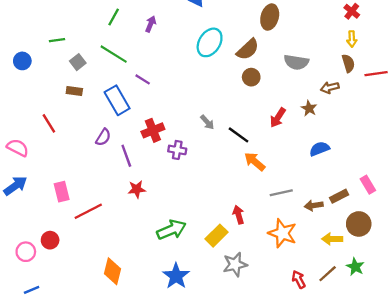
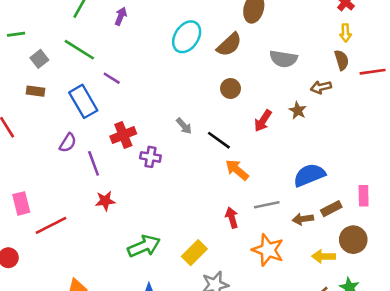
brown circle: (251, 77) -> (231, 88), moved
blue semicircle: (319, 149) -> (309, 175), moved, size x1.4
pink rectangle: (368, 185) -> (364, 196), turned 30
red arrow: (238, 215) -> (232, 218), moved

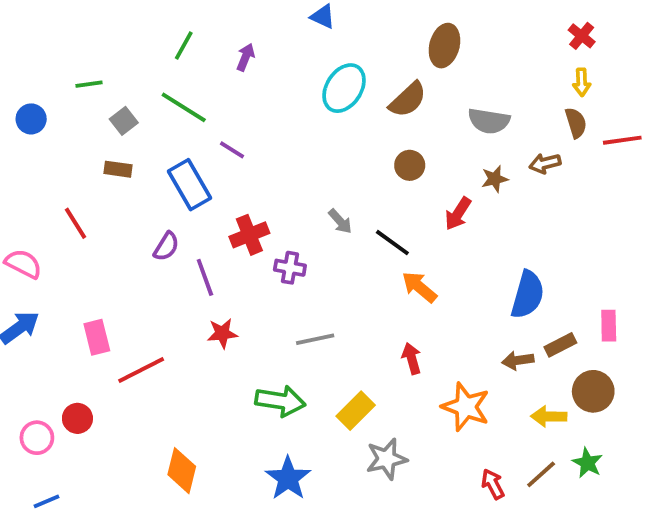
brown star: (298, 110) -> (495, 179), moved, turned 30
blue semicircle: (309, 175) -> (528, 295), turned 128
gray line: (267, 205) -> (315, 339), moved
green arrow: (144, 246) -> (280, 401), turned 32

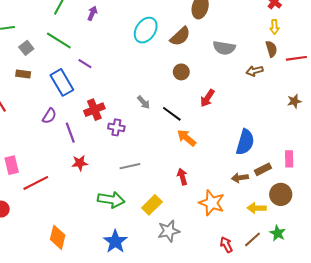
brown star: (495, 179) -> (294, 101), moved

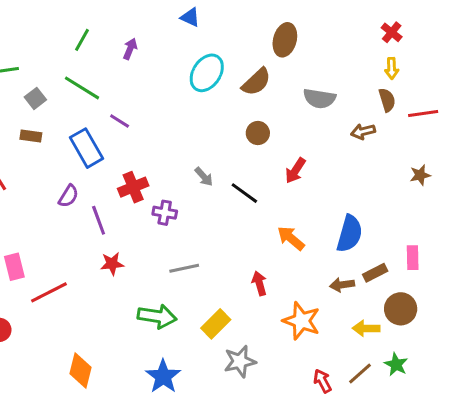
orange arrow: (187, 138) -> (291, 238), moved

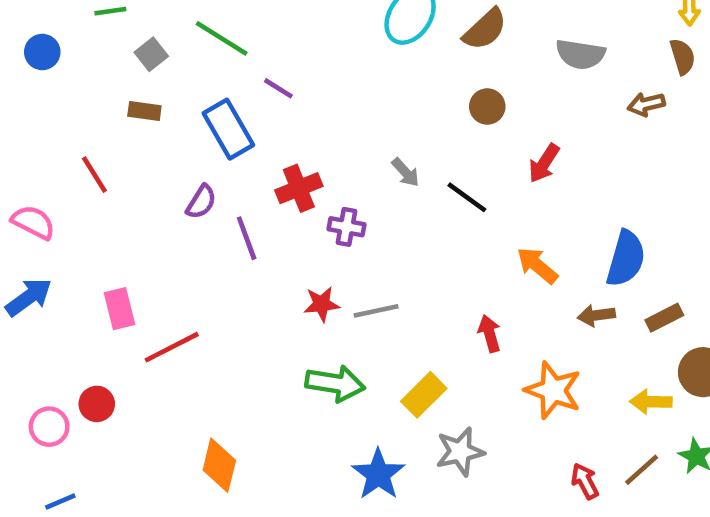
red star: (112, 264) -> (322, 304), moved
brown arrow: (342, 285) -> (596, 315), moved
blue star: (163, 376) -> (378, 474), moved

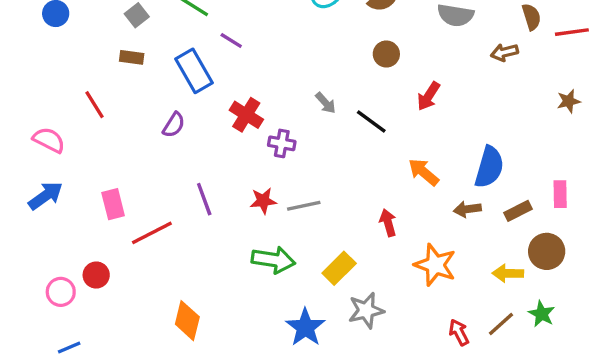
red cross: (299, 188) -> (246, 115), turned -36
purple line: (247, 238) -> (204, 199), moved

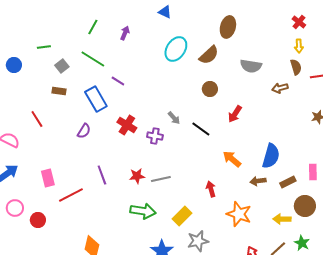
purple cross: (282, 143) -> (155, 136), moved
pink circle: (61, 292) -> (15, 208), moved

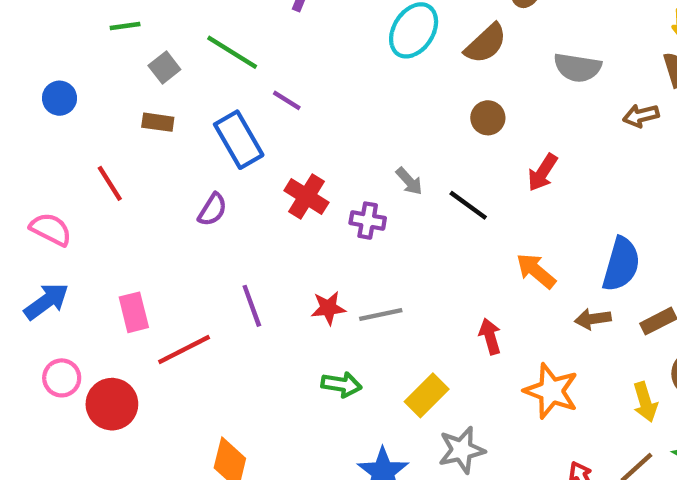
blue circle: (14, 65) -> (59, 98), moved
green arrow: (143, 211) -> (341, 384), size x0.7
yellow arrow: (282, 219) -> (645, 402), turned -108
red circle: (38, 220) -> (112, 404), size x1.5

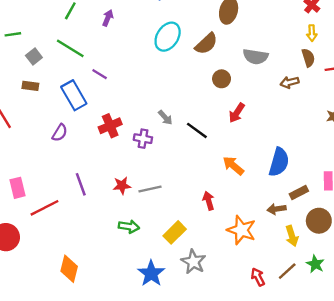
brown circle: (488, 118) -> (222, 79), moved
red cross: (306, 197) -> (110, 126), turned 35
brown arrow: (593, 319) -> (277, 209), moved
gray star: (462, 450) -> (193, 262), turned -30

